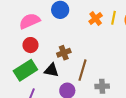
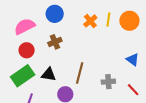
brown cross: (64, 53) -> (55, 42), moved
gray cross: (102, 86) -> (108, 82), moved

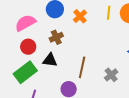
orange cross: (90, 21) -> (80, 16), moved
black triangle: (49, 75) -> (50, 60), moved
gray cross: (108, 82) -> (111, 75), turned -32

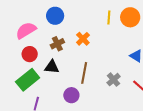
orange cross: (80, 16) -> (83, 39), moved

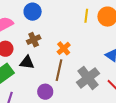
orange cross: (83, 39) -> (64, 48), moved
gray cross: (114, 80) -> (88, 78), size x1.6

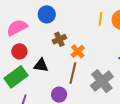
brown cross: (34, 40) -> (59, 39), moved

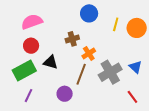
blue circle: (47, 14) -> (89, 13), moved
gray cross: (102, 81) -> (110, 72), moved

